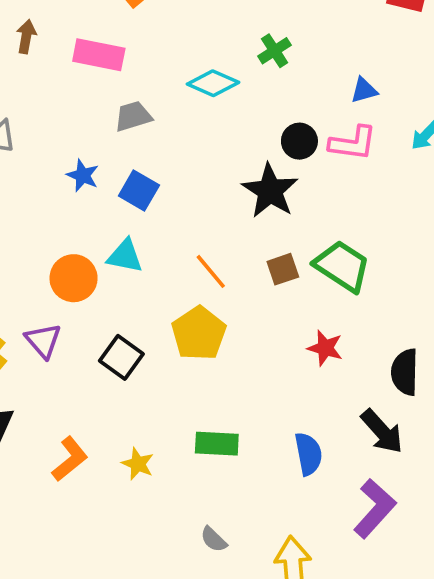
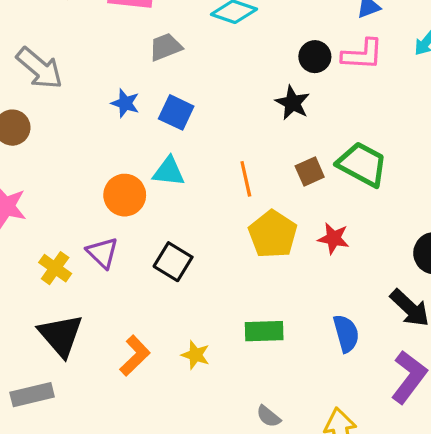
black star: (270, 191) -> (292, 103), size x0.7
orange line: (211, 271) -> (246, 179), turned 32
yellow pentagon: (199, 333) -> (273, 234), moved
red star: (325, 348) -> (333, 238), moved

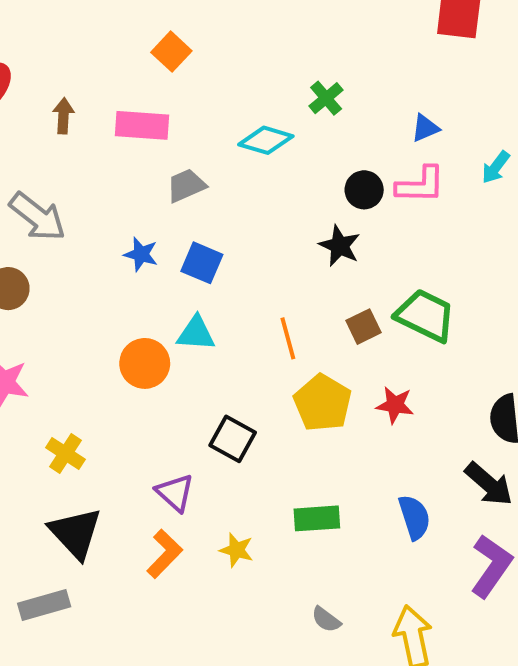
purple triangle: (102, 253) -> (175, 493), moved
black square: (173, 262) -> (233, 439), moved

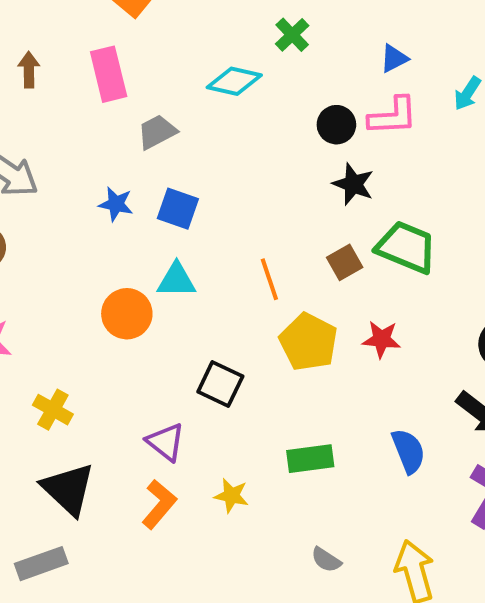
pink rectangle: (142, 125) -> (109, 74), turned 76
black star: (340, 246) -> (353, 184), moved

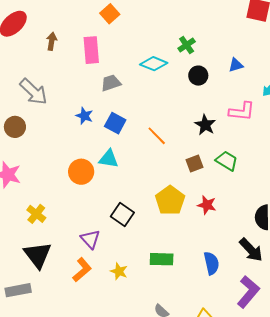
pink L-shape: (393, 116) -> (242, 111), moved
black circle: (336, 125) -> (198, 76), moved
green trapezoid: (406, 247) -> (227, 161), size x0.7
orange line: (269, 279) -> (157, 136), moved, turned -35

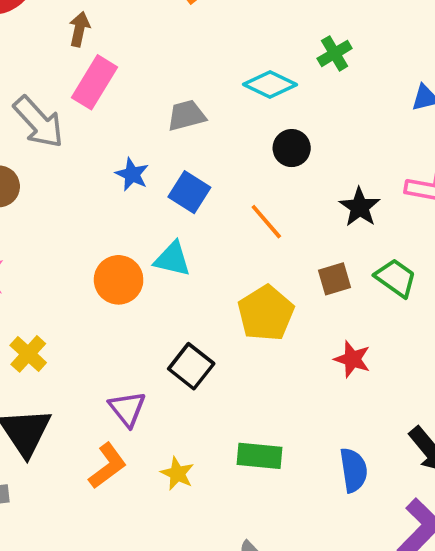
pink rectangle: (91, 50) -> (94, 82), moved, turned 32
black circle: (198, 76) -> (292, 148), moved
yellow pentagon: (170, 200) -> (266, 313), moved

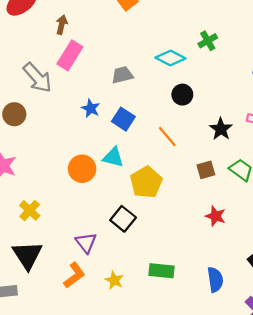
yellow pentagon: (266, 313) -> (146, 182), moved

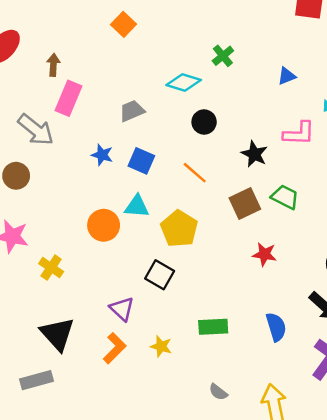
brown square: (206, 170) -> (245, 203), size x1.4
yellow cross: (30, 210) -> (51, 268), moved

